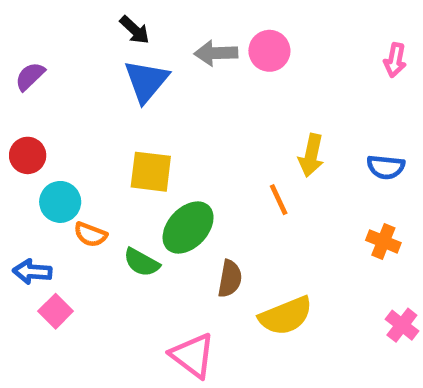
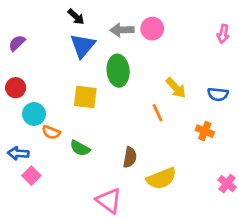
yellow arrow: (311, 155) -> (176, 88), turned -55
green ellipse: (188, 228) -> (118, 71), moved, turned -48
orange cross: (383, 241) -> (205, 131), moved

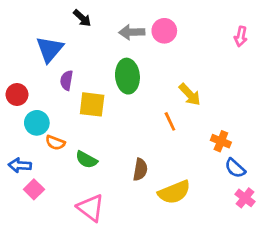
purple semicircle: (17, 43) -> (67, 80), moved, turned -36
blue triangle: (83, 46) -> (50, 49), moved
blue semicircle: (218, 94) -> (235, 168), moved, turned 36
pink triangle: (109, 201) -> (91, 208), moved

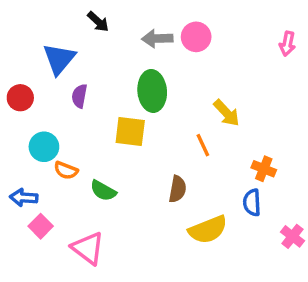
red circle: (17, 95) -> (20, 98), moved
yellow square: (92, 104) -> (130, 132), moved
blue semicircle: (235, 168) -> (252, 203), moved, turned 45
brown semicircle: (140, 170) -> (178, 189), moved
pink triangle: (91, 208) -> (88, 248), moved

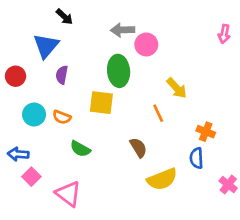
black arrow: (98, 22) -> (64, 17), moved
pink circle: (196, 37) -> (146, 45), moved
orange semicircle: (66, 170) -> (62, 117), moved
brown semicircle: (178, 189) -> (138, 148), turned -42

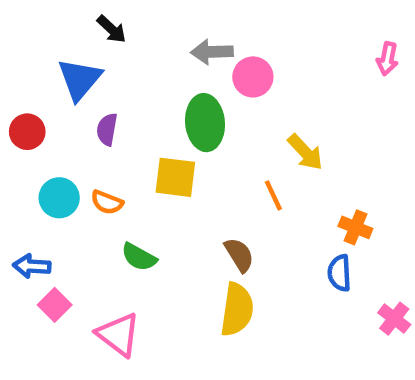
yellow semicircle: (162, 179) -> (237, 309), moved, turned -60

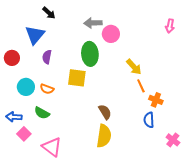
orange line: (273, 195) -> (141, 86), moved
green semicircle: (139, 257) -> (42, 113), moved

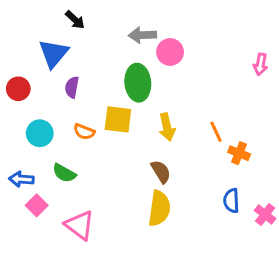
pink arrow: (170, 26) -> (260, 64), moved
yellow arrow: (134, 67) -> (167, 127), moved, turned 30
orange semicircle: (47, 89) -> (84, 132), moved
blue semicircle: (149, 120) -> (231, 201), moved

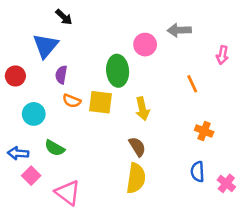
gray arrow: (142, 35) -> (179, 30), moved
orange semicircle: (84, 132) -> (72, 101), moved
orange line: (216, 132) -> (192, 84), moved

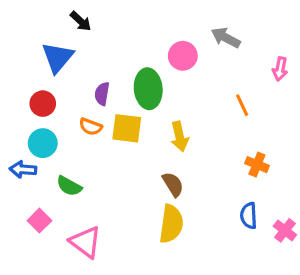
gray arrow: (179, 30) -> (226, 38), turned 30
purple semicircle: (61, 75) -> (102, 94), moved
red circle: (15, 76) -> (43, 104), moved
blue arrow: (18, 153) -> (23, 169), moved

